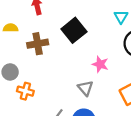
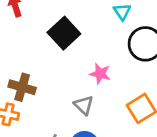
brown cross: (38, 44) -> (22, 87), moved, turned 30

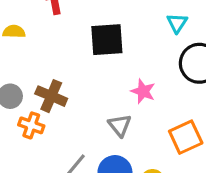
black square: (64, 33) -> (107, 40), turned 32

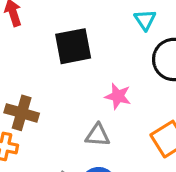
gray triangle: (120, 125) -> (98, 135), turned -40

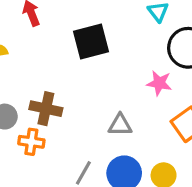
pink star: (118, 96) -> (159, 83), moved

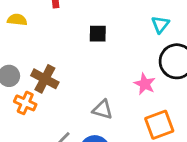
black square: (91, 41) -> (98, 34), size x0.6

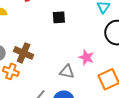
pink star: (145, 84) -> (86, 57), moved

